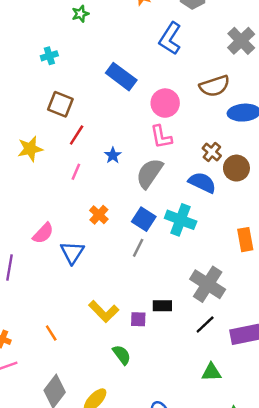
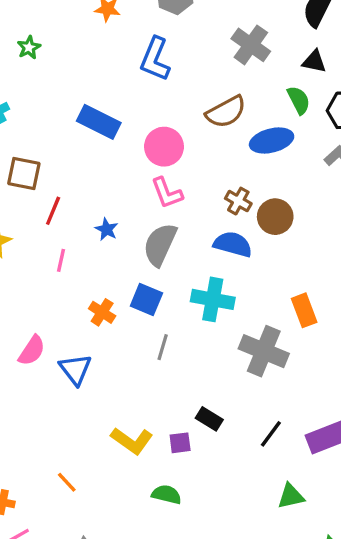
blue square: (144, 219) -> (146, 300), moved
gray cross: (208, 284) -> (264, 351), moved
black rectangle: (162, 306) -> (209, 419), turned 42
green semicircle: (122, 355) -> (166, 495), turned -30

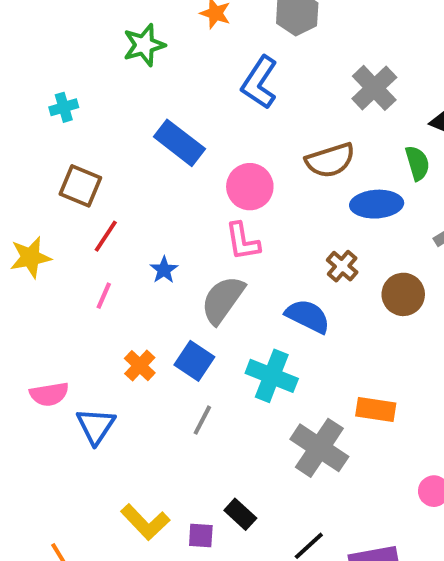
green star: (29, 47) -> (144, 45), moved, size x1.5
brown cross: (238, 201) -> (342, 266), moved
brown circle: (275, 217) -> (403, 294), moved
orange rectangle: (304, 310) -> (376, 409), turned -72
pink semicircle: (32, 351) -> (49, 394), turned 36

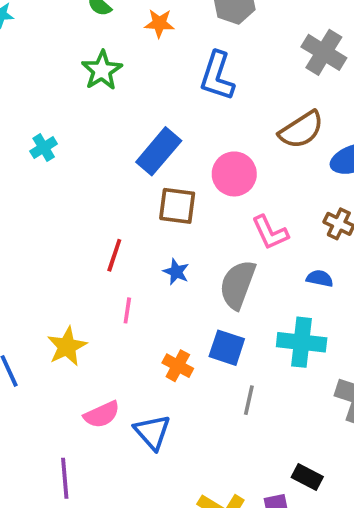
blue rectangle: (179, 143) -> (159, 151), turned -72
brown square: (80, 186) -> (177, 206), moved
pink L-shape: (243, 241) -> (270, 233), moved
yellow star: (30, 257) -> (67, 346), moved
blue semicircle: (308, 316) -> (320, 278), size x0.6

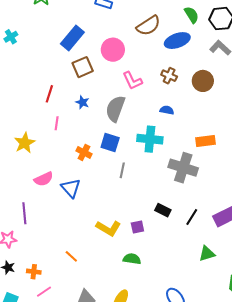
brown square: (177, 206) -> (83, 67), turned -30
blue semicircle: (320, 278) -> (167, 110), moved
black rectangle: (307, 477) -> (163, 210), moved

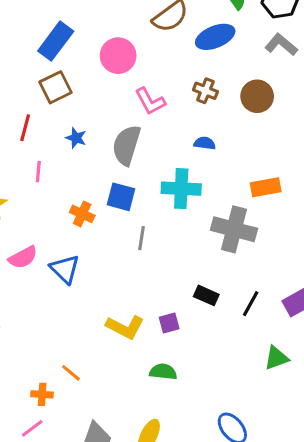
brown square: (83, 67) -> (55, 87), moved
orange cross: (34, 272) -> (42, 394), moved

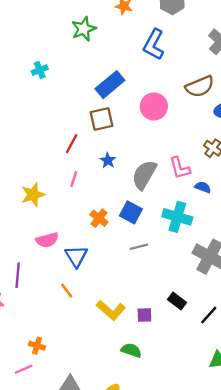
pink L-shape: (150, 101) -> (180, 168), moved
gray line: (142, 238) -> (139, 247), turned 54
orange line: (71, 373) -> (67, 291), moved

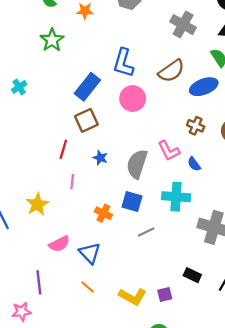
blue L-shape: (154, 45) -> (123, 63), moved
blue semicircle: (203, 187) -> (194, 164), turned -136

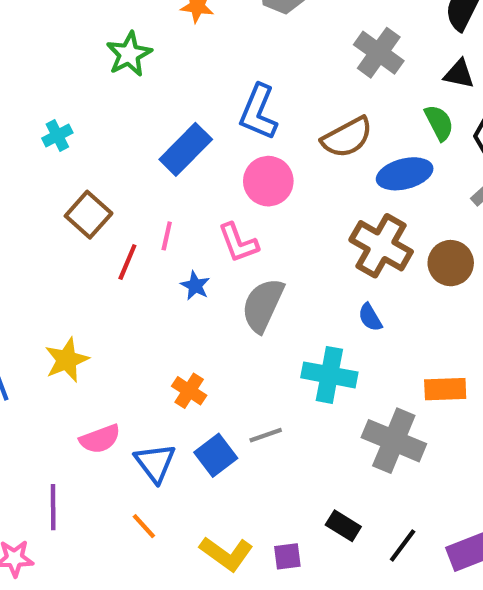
brown square: (86, 120) -> (89, 215), moved, turned -30
brown cross: (196, 126) -> (381, 246), size x1.8
pink L-shape: (169, 151) -> (238, 243), moved
pink line: (72, 182) -> (167, 236), moved
blue square: (132, 202) -> (216, 455), moved, turned 30

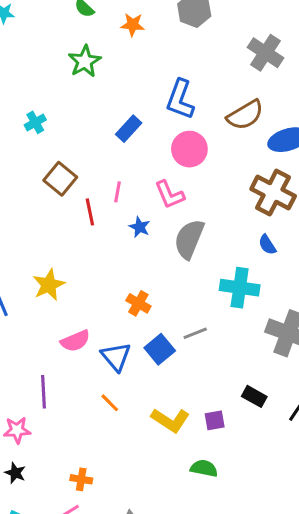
blue rectangle: (186, 149) -> (129, 129), size x0.7
red line: (127, 262) -> (90, 212), turned -32

